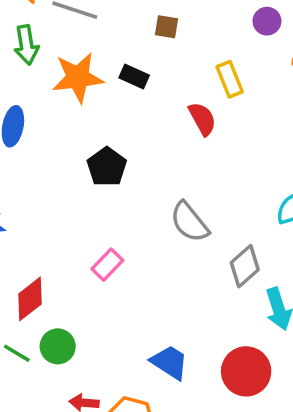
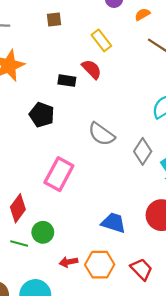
black rectangle: (134, 76) -> (67, 81), moved
pink rectangle: (107, 265) -> (59, 174), size x1.6

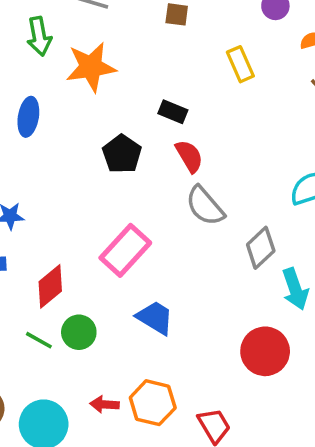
red semicircle: (92, 69) -> (189, 156), moved
blue trapezoid: (113, 223) -> (155, 318), moved
red arrow: (69, 262) -> (105, 404), moved

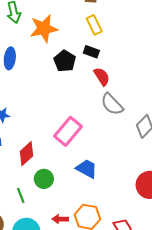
yellow rectangle: (240, 64) -> (94, 25), moved
black pentagon: (122, 154) -> (65, 61), moved
green line: (39, 340) -> (21, 195), moved, turned 42

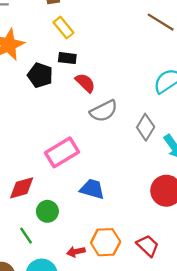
gray semicircle: (112, 104) -> (104, 111), turned -60
pink rectangle: (68, 131) -> (62, 152), turned 32
red diamond: (26, 154) -> (22, 188), turned 40

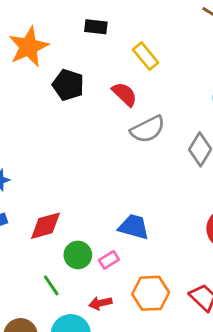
yellow rectangle: (63, 28) -> (146, 56), moved
black rectangle: (67, 58) -> (96, 27), moved
pink rectangle: (62, 152) -> (109, 260), moved, size x0.5
red arrow: (76, 252) -> (100, 303), moved

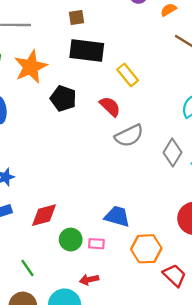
black rectangle: (96, 27) -> (87, 50), size x1.8
pink rectangle: (109, 260) -> (96, 244), turned 35
green line: (51, 285) -> (27, 268), moved
orange hexagon: (151, 293) -> (146, 249), moved

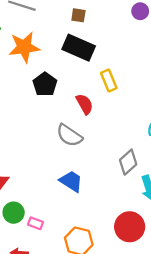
gray semicircle: (129, 136) -> (69, 135), moved, turned 44
blue trapezoid: (117, 216) -> (71, 181), moved

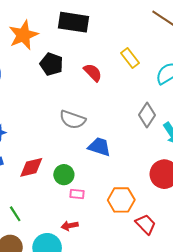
yellow rectangle: (109, 81) -> (130, 58), moved
gray semicircle: (69, 135) -> (73, 120), moved
green circle: (14, 213) -> (64, 175), moved

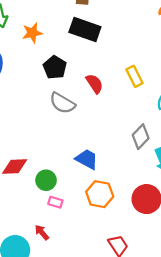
orange star: (23, 35) -> (32, 33), size x0.7
gray semicircle: (73, 120) -> (62, 103), moved
orange hexagon: (121, 200) -> (100, 194), moved
red arrow: (70, 226) -> (42, 232), turned 49

